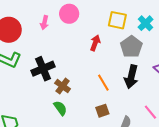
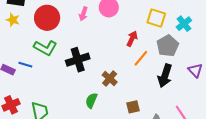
orange line: (103, 83) -> (141, 58), moved, turned 66
brown cross: (63, 86) -> (110, 78), moved
green semicircle: (60, 108) -> (91, 100), turned -126

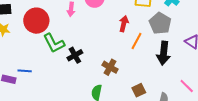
green L-shape: (45, 48) -> (54, 43), moved, turned 45
black cross: (78, 60) -> (75, 55), size x0.7

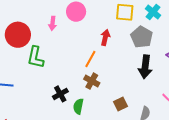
orange line: (136, 41) -> (90, 59), moved
green L-shape: (54, 43) -> (35, 57), turned 40
black cross: (75, 55) -> (60, 94), moved

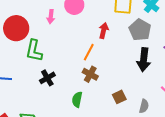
black cross: (60, 94) -> (47, 78), moved

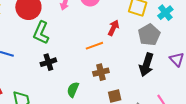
orange line: (89, 52) -> (94, 46), turned 30
brown cross: (90, 74) -> (101, 72), moved, turned 35

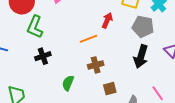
gray pentagon: (149, 35) -> (143, 27), turned -30

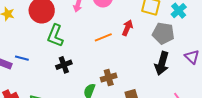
orange line: (89, 39) -> (103, 37), moved
brown cross: (96, 65) -> (109, 77), moved

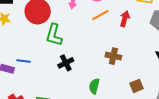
orange line: (103, 37) -> (100, 15), moved
brown cross: (109, 77) -> (113, 56), moved, turned 35

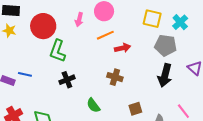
red arrow: (125, 19) -> (123, 48), moved, turned 56
green semicircle: (94, 86) -> (93, 105), turned -56

